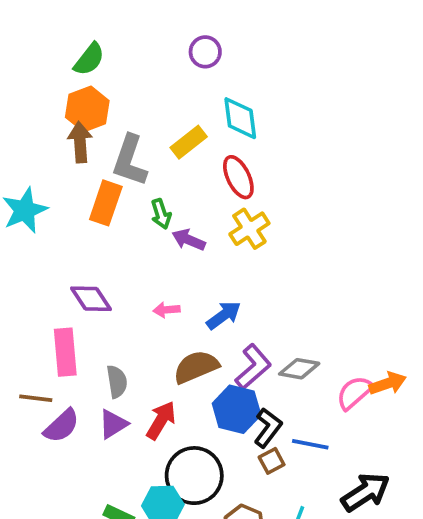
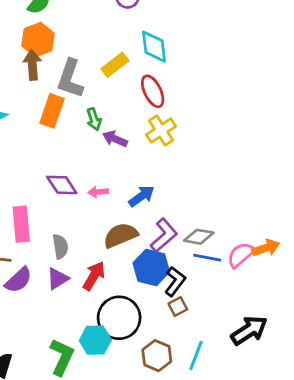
purple diamond: (91, 299) -> (62, 185), moved
blue line: (310, 444) -> (207, 258), moved

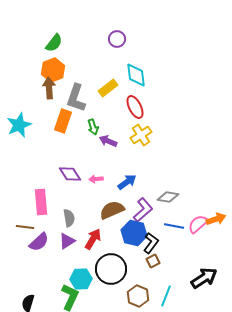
gray diamond: (199, 237) -> (168, 197), moved
cyan hexagon: (95, 340) -> (81, 279), moved

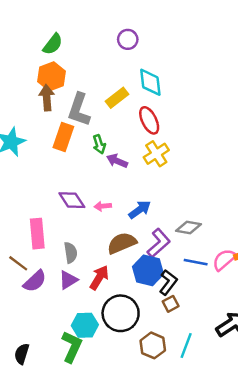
brown line: (25, 227) -> (18, 263), turned 30

